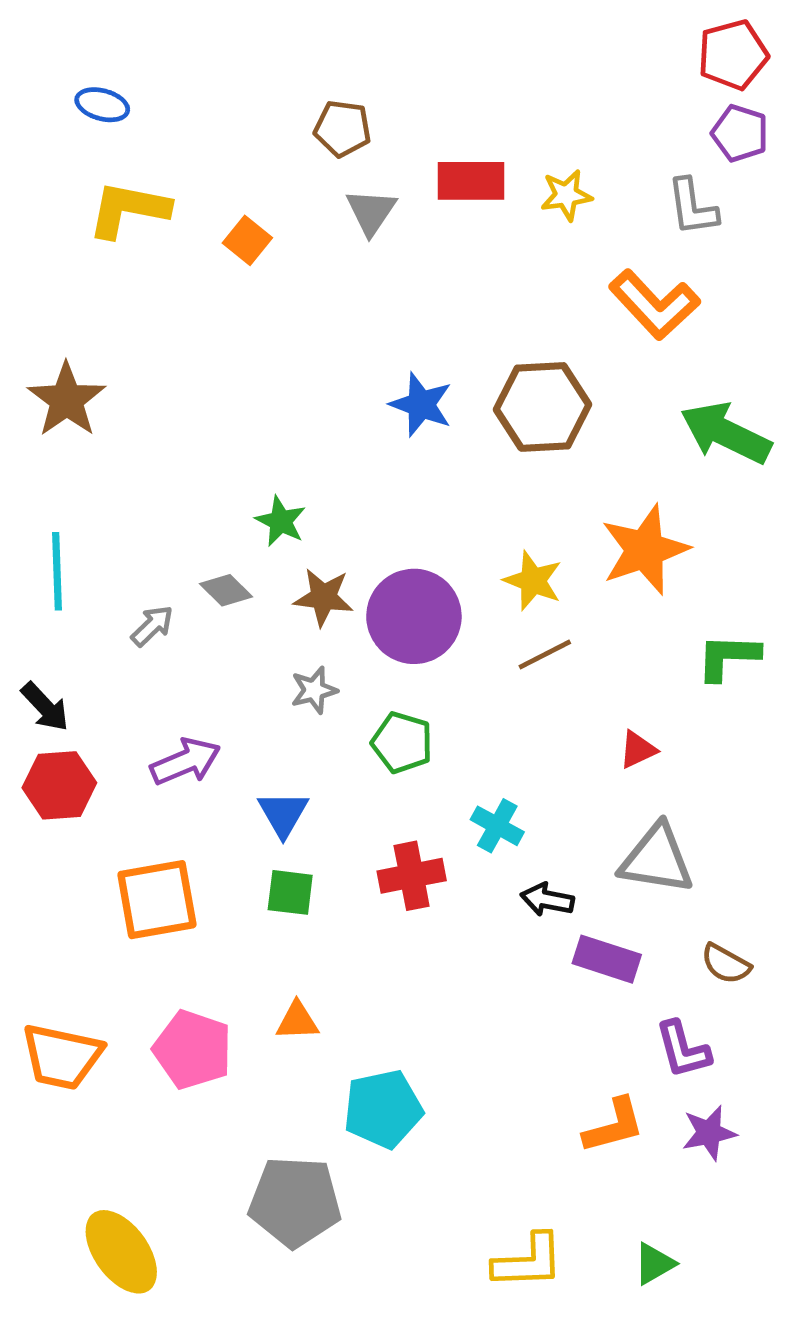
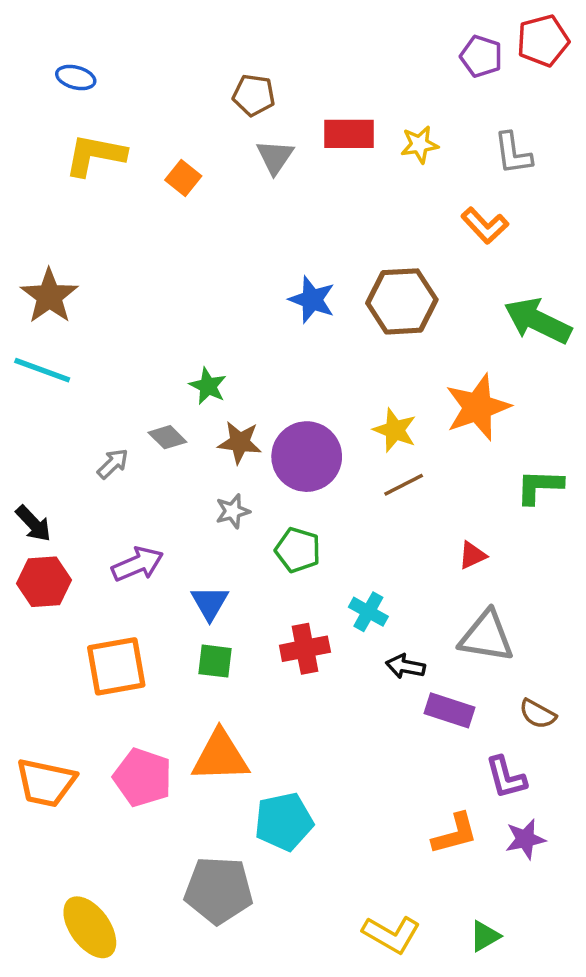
purple pentagon: (740, 133) -> (481, 56), moved
orange L-shape: (654, 305) -> (485, 226), size x0.7
cyan line: (57, 571) -> (42, 370), moved, turned -68
orange triangle: (297, 1021) -> (220, 756), size x1.8
yellow L-shape: (528, 1261) -> (391, 934), turned 32

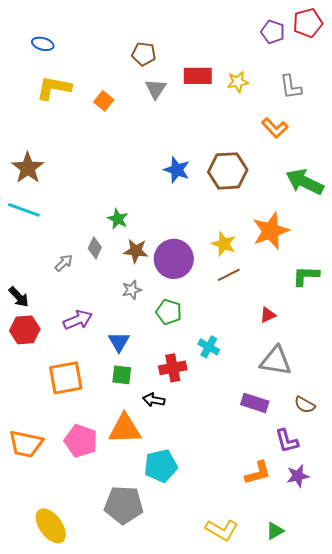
gray diamond: (167, 437) -> (95, 248), turned 70
black arrow: (405, 666) -> (154, 400), moved

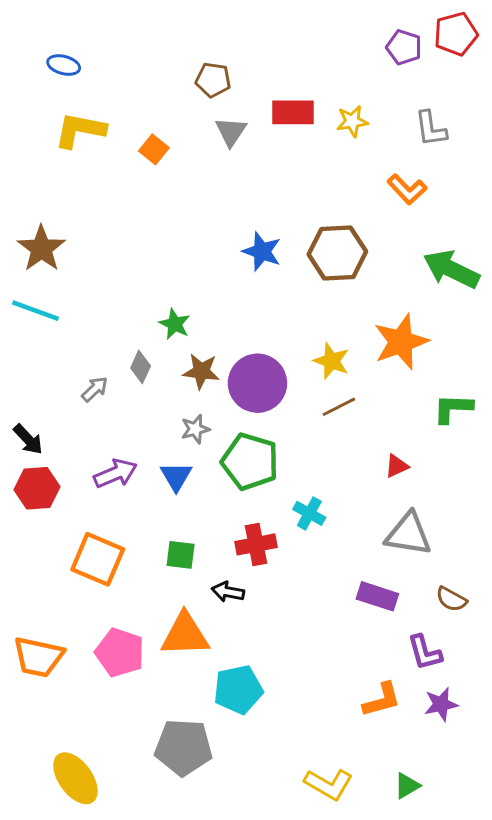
green pentagon: (169, 312) -> (250, 462), size x1.5
blue triangle: (119, 342) -> (176, 476), moved
orange square: (66, 378) -> (98, 559), turned 33

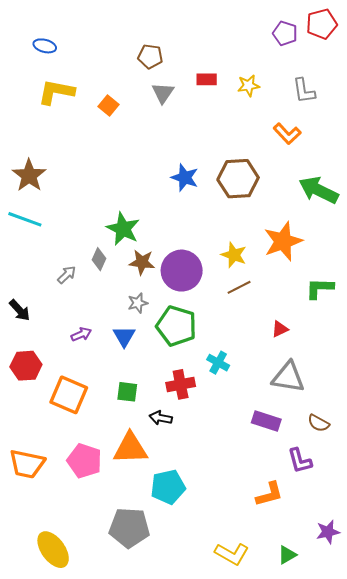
red rectangle: (293, 112) -> (207, 79), size x0.7
green star: (175, 324) -> (123, 229), size x1.5
purple arrow: (115, 473) -> (81, 334), size x0.7
red hexagon: (37, 488) -> (26, 366), moved
purple star: (441, 704) -> (328, 532), moved

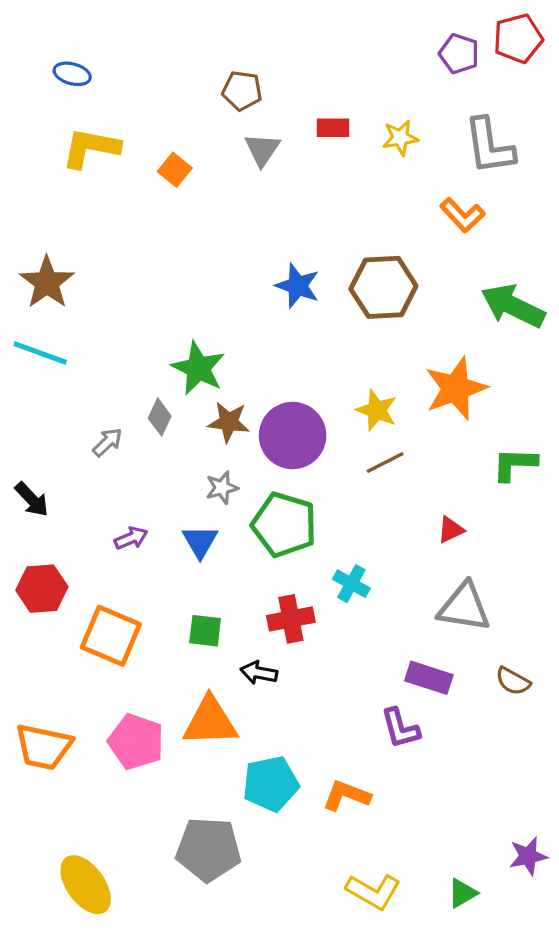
gray L-shape: (304, 91) -> (489, 146), size x1.4
purple L-shape: (300, 461) -> (400, 728), moved
orange L-shape: (269, 494) -> (346, 796), moved, turned -144

